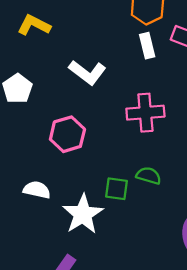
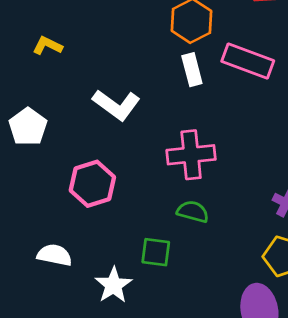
yellow L-shape: (34, 25) -> (48, 46), size x0.7
green semicircle: (149, 176) -> (193, 212), moved
white star: (83, 214) -> (113, 285), size x0.7

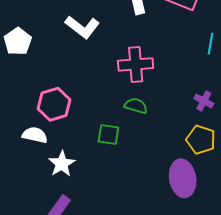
pink hexagon: (92, 184) -> (54, 104), moved
white star: (113, 285) -> (62, 164), moved

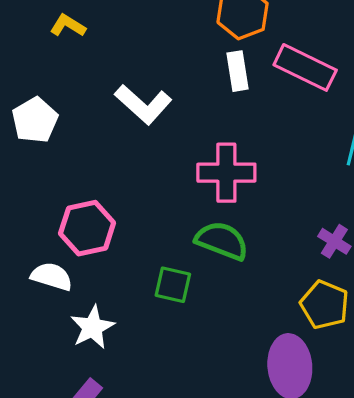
green semicircle: (136, 106) -> (222, 241), size x1.4

